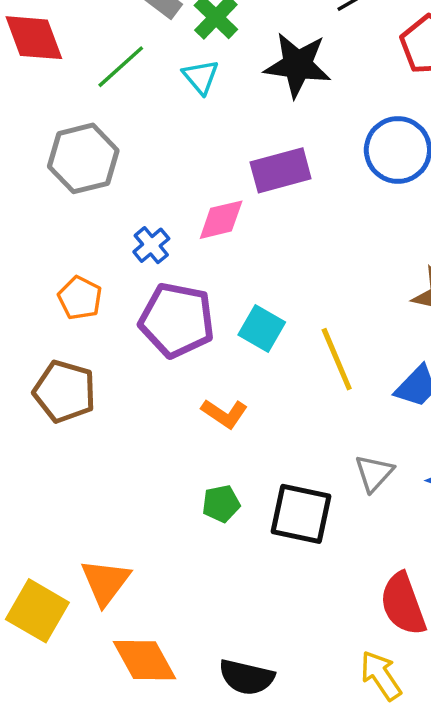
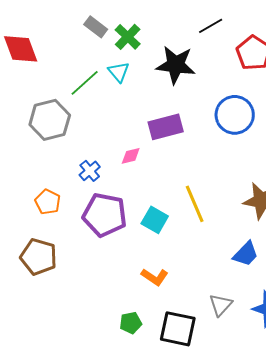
green line: (121, 67) -> (85, 83), moved
pink diamond: (221, 220) -> (131, 156), size x0.7
yellow line: (337, 359) -> (195, 204), moved
orange L-shape: (224, 414) -> (155, 277), moved

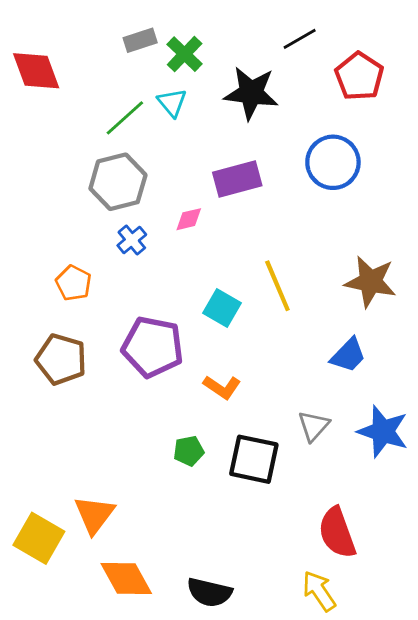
gray rectangle: (96, 27) -> (140, 40), turned -55
gray hexagon: (50, 120) -> (118, 182), moved
purple pentagon: (105, 215) -> (153, 347), moved

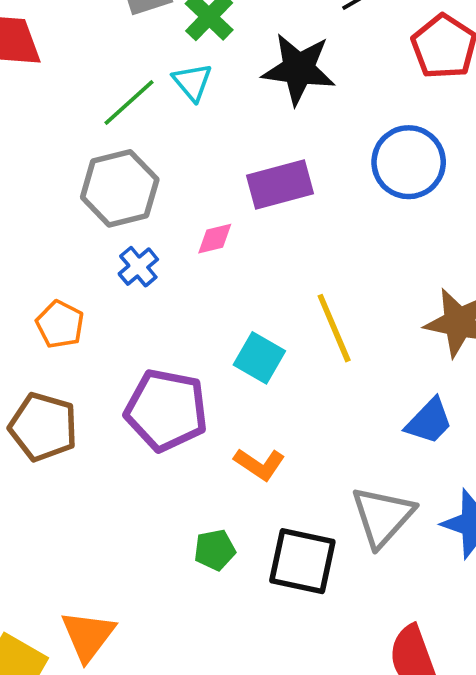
gray triangle: (314, 426) -> (382, 516), size x1.5

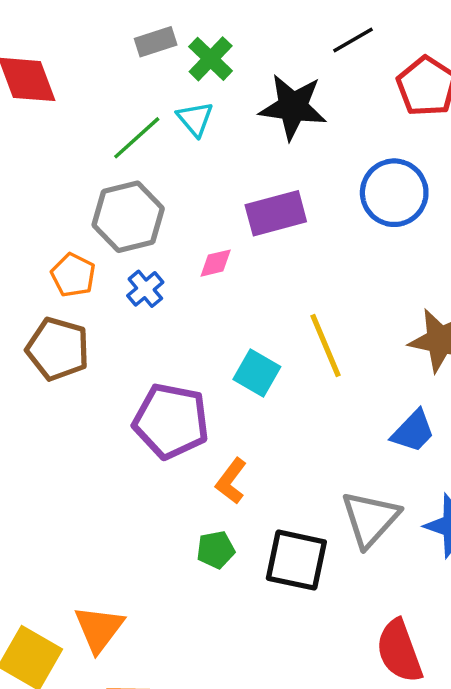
orange pentagon: (60, 324) -> (73, 275), moved
brown pentagon: (43, 427) -> (58, 349), moved
orange L-shape: (259, 464) -> (231, 481), moved, turned 93

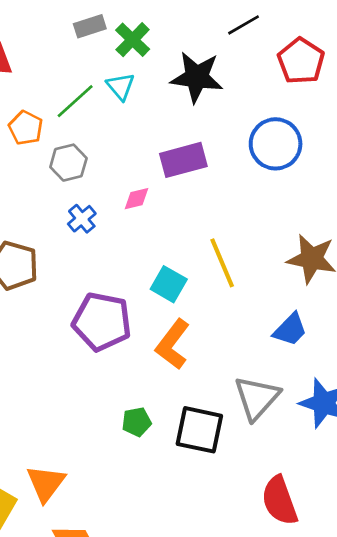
gray hexagon: (128, 217) -> (68, 163), size x0.7
orange pentagon: (73, 275) -> (26, 128), moved
orange L-shape: (231, 481) -> (173, 344), moved, size x1.4

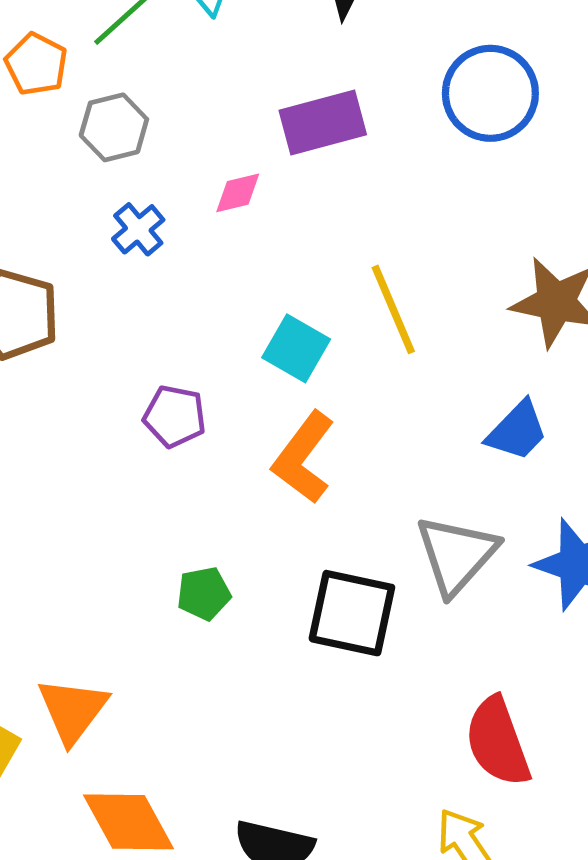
purple pentagon: (102, 322) -> (175, 416), size x0.6
green pentagon: (137, 422) -> (204, 594), moved

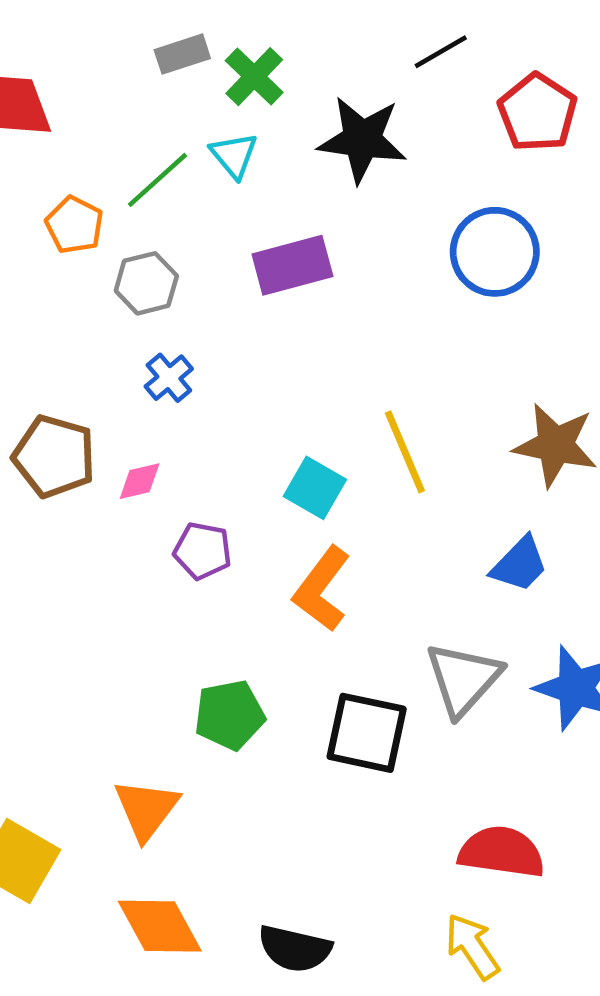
purple rectangle: (323, 122) -> (292, 265), moved
pink diamond: (238, 193) -> (140, 481), moved
green pentagon: (204, 594) -> (230, 715), size x1.4
orange triangle: (73, 710) -> (146, 809), moved
red semicircle: (498, 742) -> (501, 852), turned 118

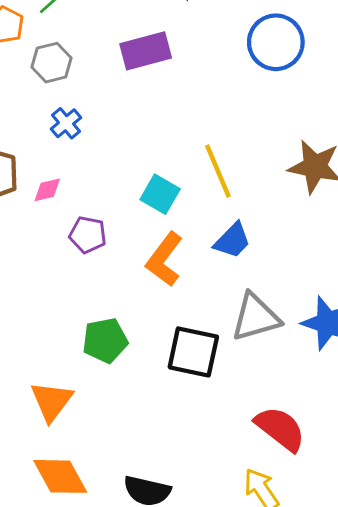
blue trapezoid: (519, 564) -> (232, 241), moved
gray triangle: (463, 679) -> (256, 317), turned 32
red semicircle: (501, 852) -> (280, 429), turned 30

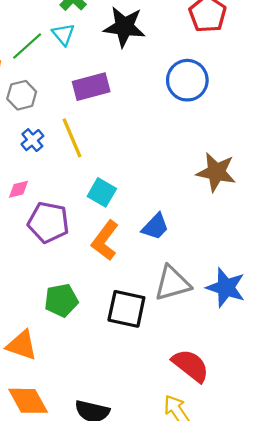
yellow line: (218, 171) -> (72, 138), moved
purple pentagon: (88, 235) -> (48, 222), size x1.5
orange triangle: (52, 401) -> (22, 345), turned -48

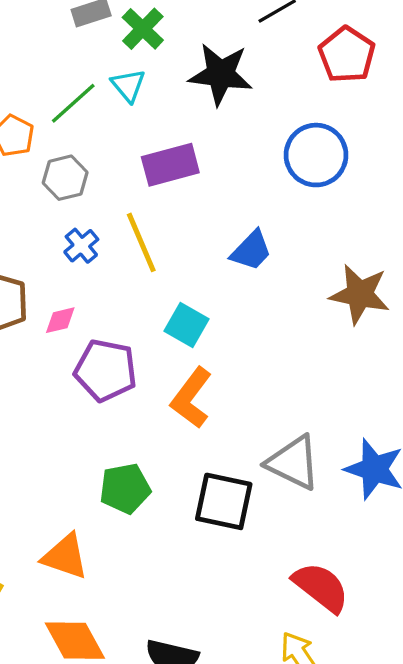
blue trapezoid: (155, 227) -> (251, 251), moved
gray triangle: (172, 283) -> (293, 463), turned 42

